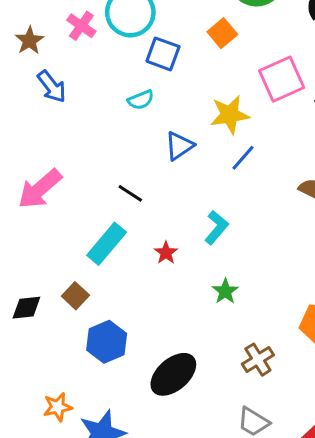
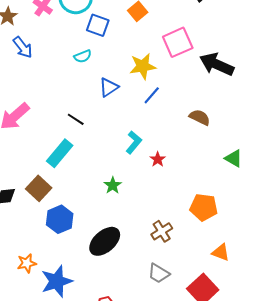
red star: (166, 253) -> (158, 159), moved
green star: (225, 291) -> (113, 185), moved
brown square: (75, 296) -> (39, 188), size x1.4

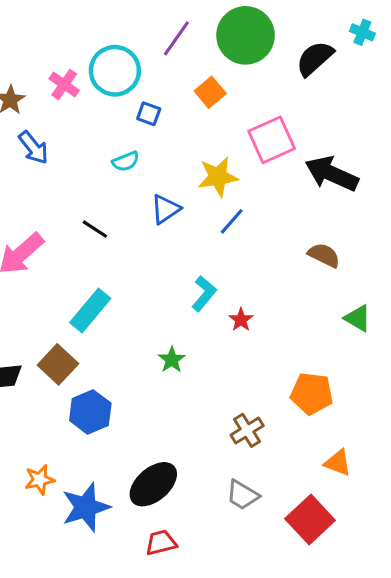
blue square: (98, 25) -> (149, 114), size x0.7
brown semicircle: (200, 117) -> (324, 255), moved
black line: (76, 119) -> (95, 229), moved
black ellipse: (105, 241) -> (153, 484), moved

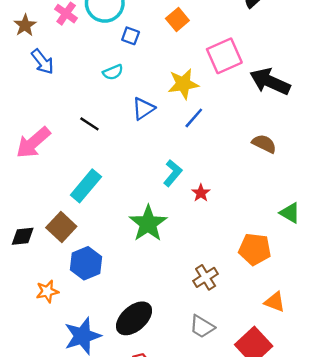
green triangle: (358, 318) -> (290, 213), moved
green star: (172, 360) -> (148, 223), size x1.8
orange star: (40, 480) -> (47, 291), moved

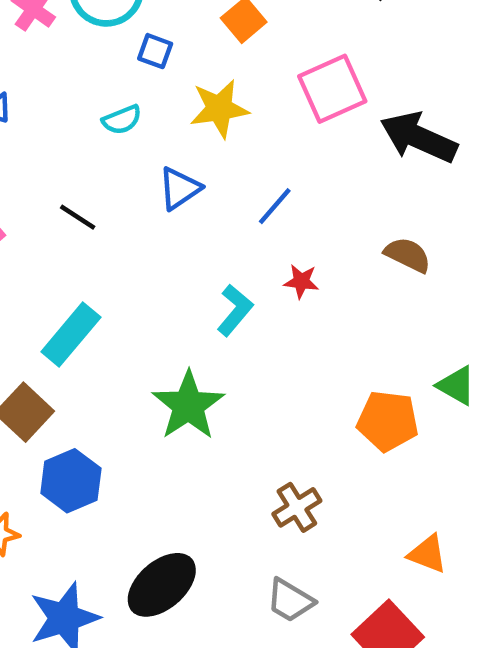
yellow star: (183, 84) -> (219, 109), moved
red star: (201, 193) -> (301, 281), moved, turned -30
orange pentagon: (255, 249) -> (388, 421), moved

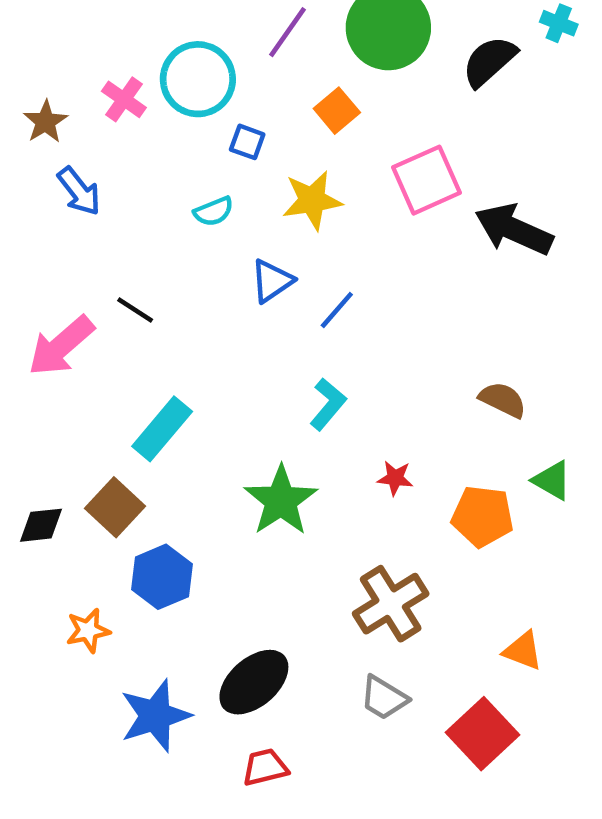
blue line: (275, 206) -> (337, 310), moved
black line: (78, 217) -> (135, 310), moved
brown semicircle: (408, 255) -> (503, 400), moved
red star: (301, 281) -> (395, 478), moved
brown cross: (297, 507) -> (391, 604), size x1.5

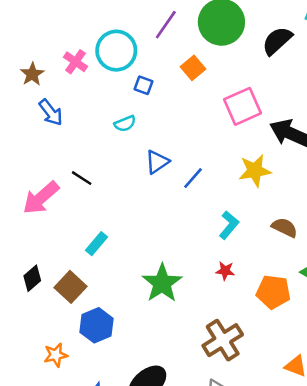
yellow star: (312, 200) -> (255, 171), moved
cyan L-shape: (328, 404) -> (229, 225), moved
cyan rectangle: (162, 429) -> (97, 244), size x0.7
black diamond: (41, 525) -> (32, 278), moved, turned -35

